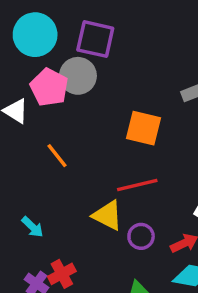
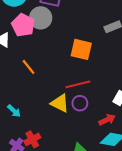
purple circle: (141, 236) -> (80, 103), moved

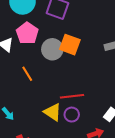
gray circle: (41, 18) -> (52, 49), moved
orange square: (81, 49) -> (70, 45), moved

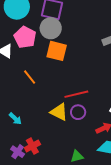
orange square: (70, 45) -> (57, 51), moved
gray circle: (52, 49) -> (51, 28), moved

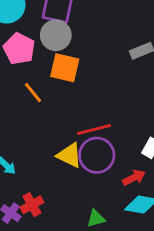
orange line: (30, 77) -> (33, 93), moved
purple circle: (78, 112) -> (97, 155), size x1.6

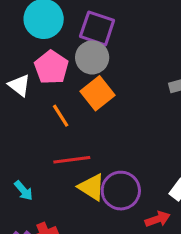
orange square: (65, 68) -> (98, 93), turned 32
red line: (94, 129) -> (72, 160), moved

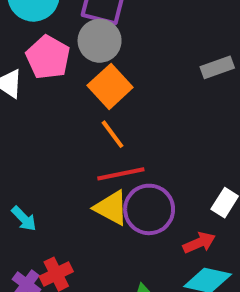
orange line: (61, 116) -> (113, 134), moved
red line: (72, 160) -> (121, 174), moved

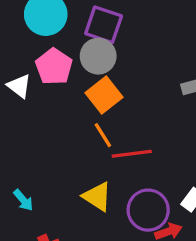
red line: (121, 174) -> (132, 154), moved
purple circle: (149, 209) -> (148, 210), moved

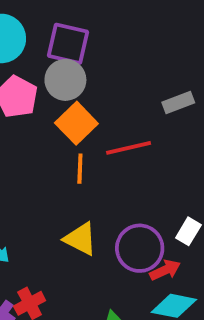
orange line: (103, 135) -> (80, 169), turned 40
red line: (132, 154) -> (129, 148), moved

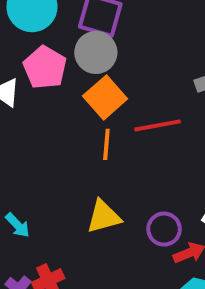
yellow triangle: (80, 239) -> (104, 217), turned -45
purple circle: (140, 248) -> (164, 229), size x0.7

